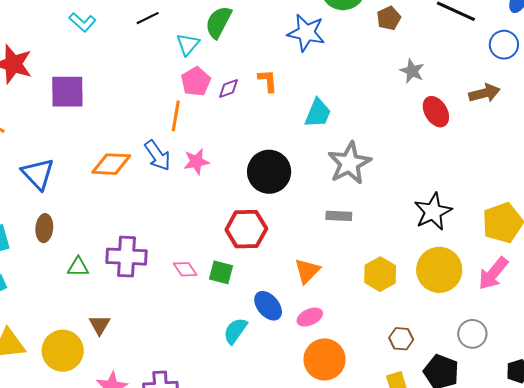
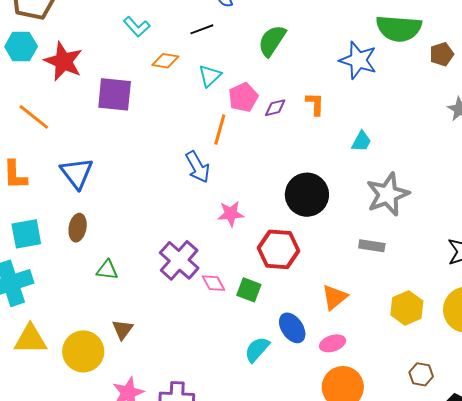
cyan triangle: (188, 44) -> (210, 76), moved
cyan trapezoid: (318, 113) -> (361, 141), size x0.7
pink star: (196, 162) -> (231, 214), moved
orange diamond: (111, 164) -> (165, 61), moved, size x0.7
purple cross: (126, 257) -> (179, 260), moved, turned 33

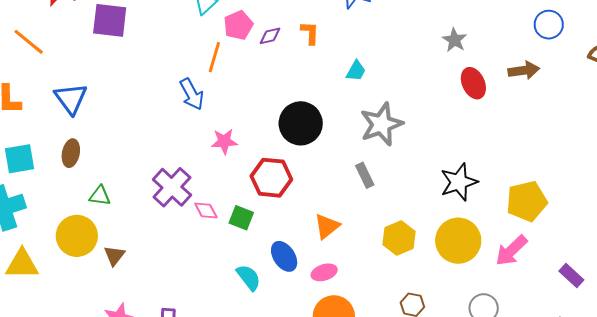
gray rectangle: (372, 246) -> (365, 175), turned 55
cyan semicircle: (257, 349) -> (249, 277), turned 100
yellow circle: (83, 351) -> (77, 236), moved

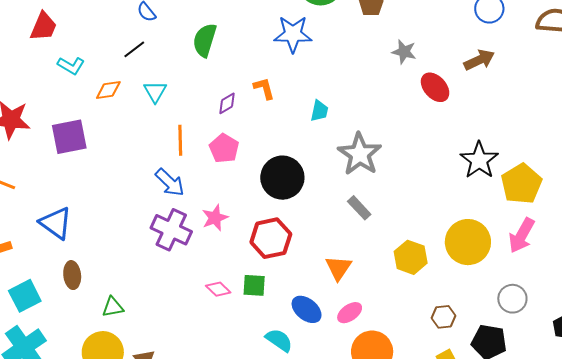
pink pentagon: (238, 25) -> (224, 148), moved
black star: (459, 182) -> (479, 160), moved
purple cross: (172, 187) -> (171, 230), moved

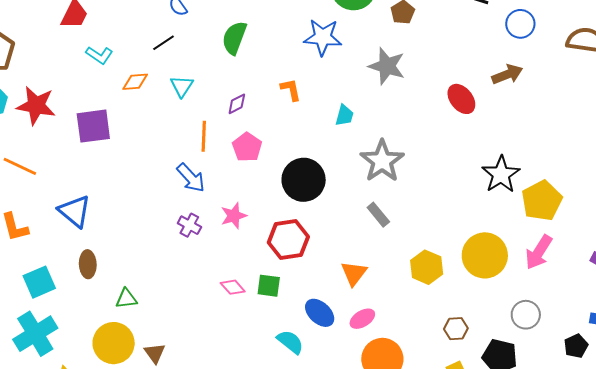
gray star: (404, 52) -> (387, 66), moved, size x1.5
purple diamond: (227, 103) -> (237, 104), moved
purple cross: (171, 230) -> (189, 225), size x0.6

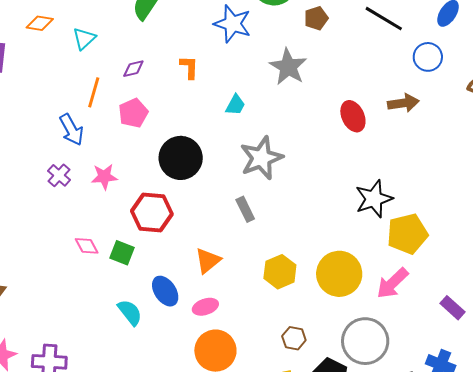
gray circle: (526, 315) -> (365, 341), size x1.6

